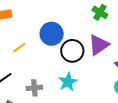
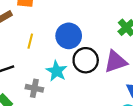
yellow line: (19, 48) -> (30, 41), turned -56
cyan star: (68, 82) -> (57, 71), moved, turned -30

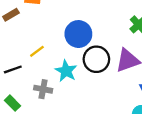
yellow line: (30, 41) -> (37, 51), moved, turned 40

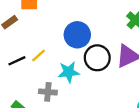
black line: (13, 69) -> (17, 61), moved
cyan star: (66, 71) -> (69, 72), turned -30

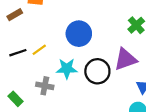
black circle: (97, 58) -> (97, 71), moved

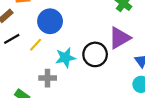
blue circle: (79, 34) -> (50, 21), moved
black line: (18, 53) -> (12, 39), moved

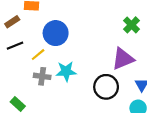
black circle: (95, 54) -> (106, 87), moved
gray cross: (48, 78) -> (42, 76), moved

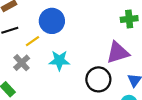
green cross: (131, 25) -> (129, 19), turned 35
gray cross: (42, 76) -> (22, 63), moved, turned 35

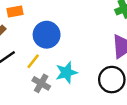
gray cross: (22, 63) -> (41, 83), moved

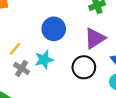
blue circle: (47, 35) -> (54, 29), moved

